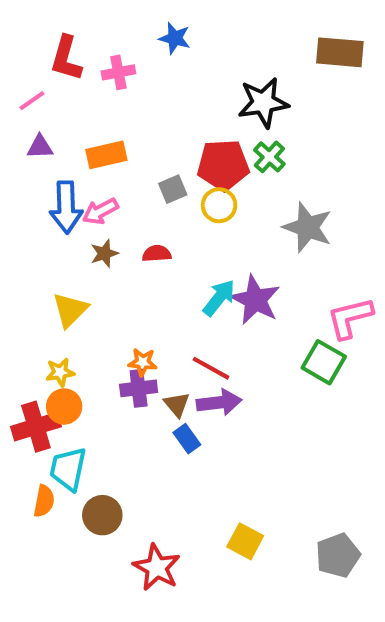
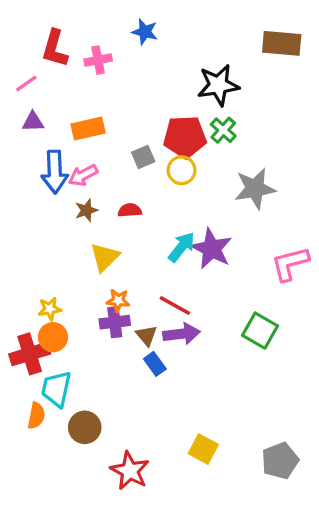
gray star: (308, 227) -> (255, 189), turned -30
yellow triangle: (70, 310) -> (105, 257), moved
green square: (324, 362) -> (260, 331), moved

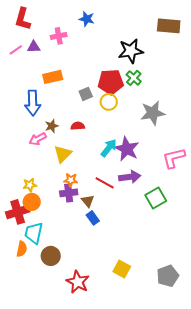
red L-shape: (55, 48) -> (23, 19), moved
purple triangle: (33, 122) -> (34, 47), moved
pink arrow: (83, 175) -> (38, 139), moved
green square: (260, 331) -> (156, 198), turned 30
purple arrow: (182, 334) -> (130, 177), moved

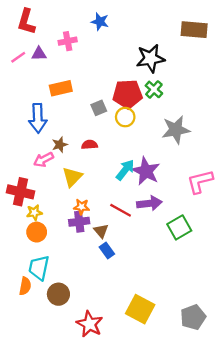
red cross: (18, 212) -> (21, 192), moved, turned 30
yellow square: (122, 269) -> (140, 309), size x1.4

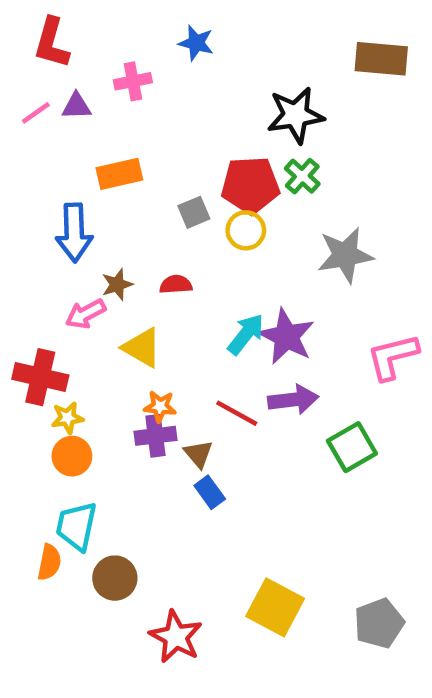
yellow triangle: (72, 177) -> (142, 348), turned -45

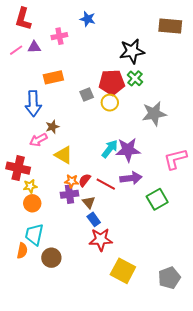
red semicircle: (176, 285) -> (85, 180), moved, turned -48
purple star: (286, 336) -> (128, 150), turned -30
red star: (176, 637) -> (101, 240), moved, turned -30

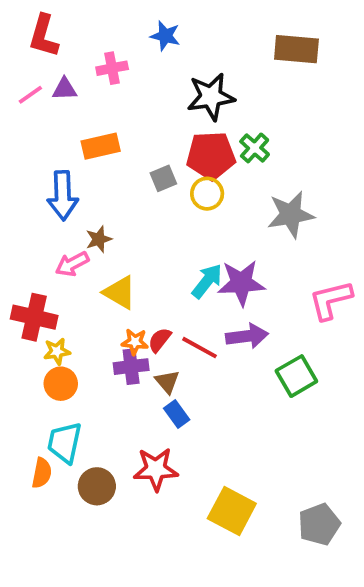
brown rectangle: (170, 26) -> (296, 49), moved
black star: (132, 51) -> (211, 97), moved
red star: (101, 240) -> (156, 469), moved

